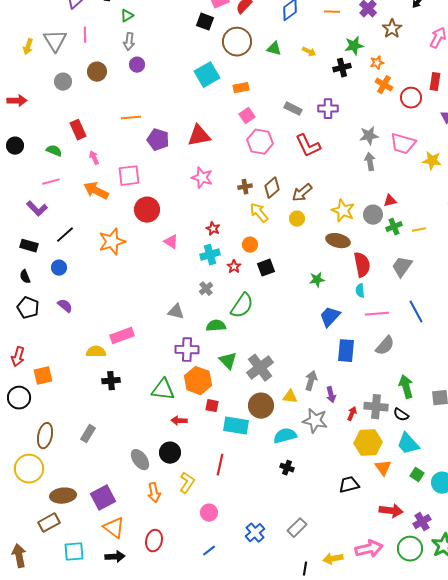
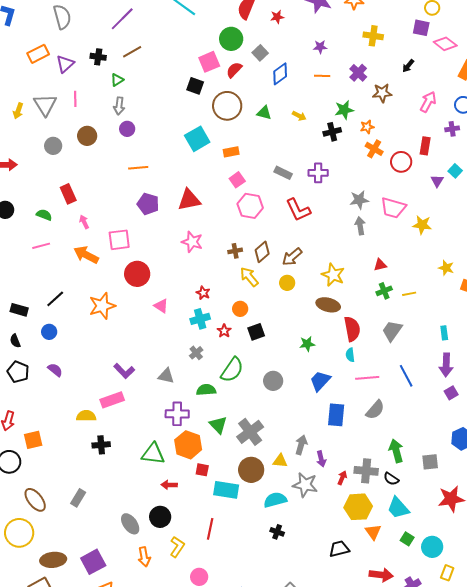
brown star: (392, 29) -> (382, 93), turned 30
orange line: (131, 118) -> (138, 168), moved
purple L-shape: (37, 209) -> (124, 371), moved
gray circle: (373, 215) -> (273, 381), moved
brown ellipse: (45, 436) -> (35, 500), turned -50

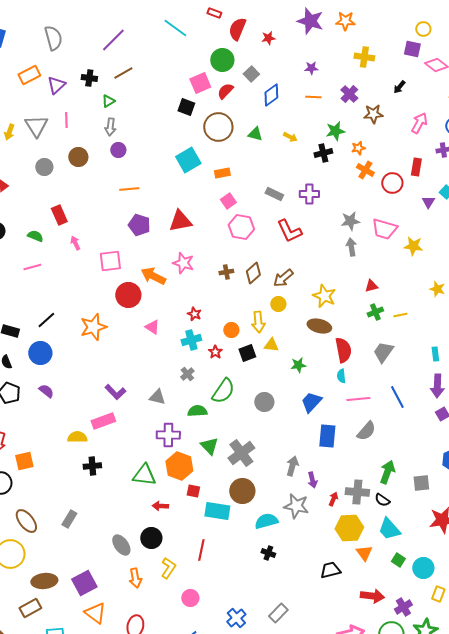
orange arrow: (86, 255) -> (153, 276), moved
yellow arrow: (249, 277) -> (258, 322), moved, turned -145
blue circle: (49, 332) -> (40, 353), size x1.5
green arrow: (396, 451) -> (387, 472), turned 35
yellow triangle: (280, 461) -> (271, 345), moved

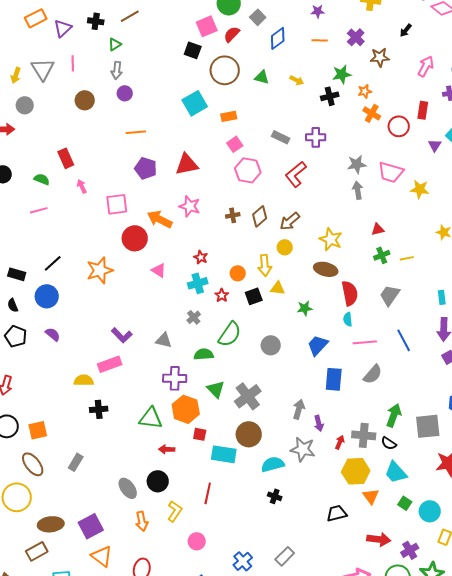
gray circle: (44, 167) -> (25, 105), moved
red L-shape: (289, 231) -> (296, 174), turned 76
orange square: (24, 461) -> (38, 430), moved
gray square: (421, 483) -> (428, 426), size x1.5

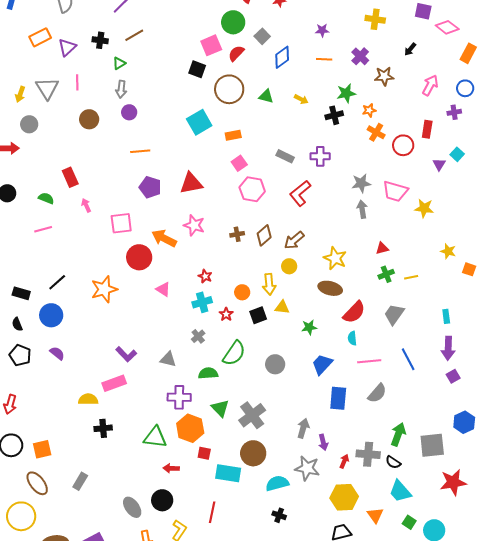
red semicircle: (350, 293) -> (354, 312), turned 55
yellow hexagon: (356, 471) -> (344, 497), moved

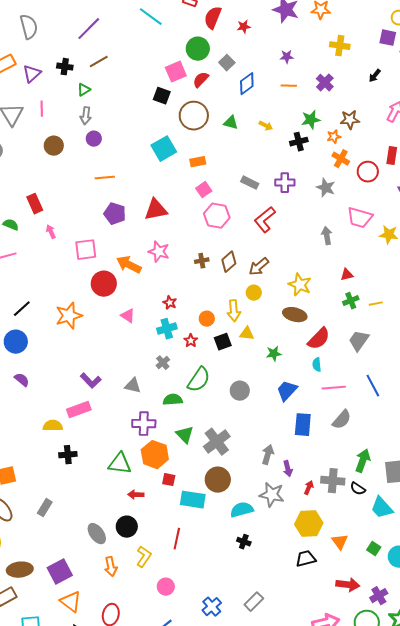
brown star: (384, 76) -> (350, 120), moved
gray star: (361, 183) -> (326, 188), moved, turned 30
cyan trapezoid: (400, 491) -> (382, 508), moved

